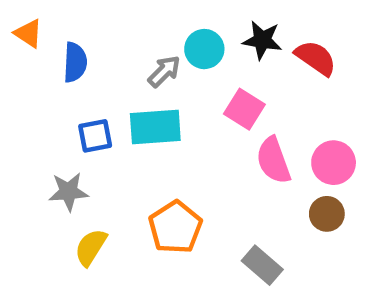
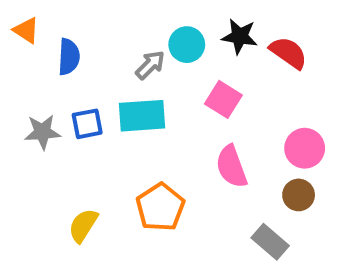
pink semicircle: (273, 160) -> (231, 167), moved
gray star: (68, 192) -> (42, 132), moved
gray rectangle: (262, 265) -> (270, 242), moved

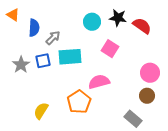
gray arrow: (150, 65) -> (53, 38), moved
gray star: (42, 132) -> (21, 65), turned -30
pink semicircle: (231, 167) -> (99, 82), moved, turned 95

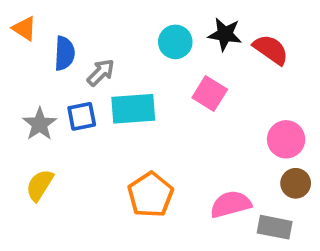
pink semicircle: (99, 82) -> (231, 204), moved
brown circle: (147, 96) -> (296, 183), moved
yellow semicircle: (41, 111) -> (40, 185), moved
gray rectangle: (133, 119) -> (275, 227), moved, turned -30

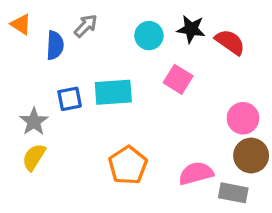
gray arrow: (101, 72) -> (86, 26), moved
gray star: (40, 124) -> (34, 121), moved
brown circle: (296, 183) -> (251, 156), size x1.4

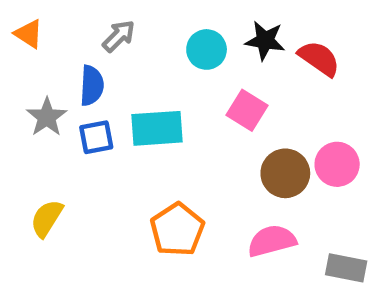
blue semicircle: (55, 45) -> (92, 86), moved
gray star: (34, 121) -> (47, 117), moved
brown circle: (251, 156) -> (285, 173), moved
gray rectangle: (233, 193) -> (346, 268), moved

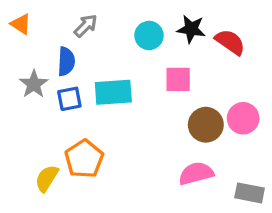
pink square: (247, 110) -> (178, 79), turned -32
yellow semicircle: (47, 218) -> (47, 178), moved
orange pentagon: (177, 230) -> (84, 159), moved

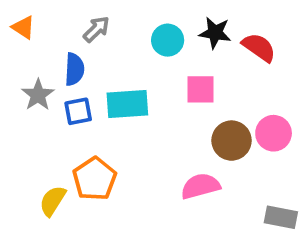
pink semicircle: (196, 173) -> (200, 186), moved

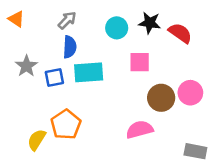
blue semicircle: (74, 69) -> (70, 47), moved

